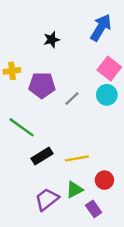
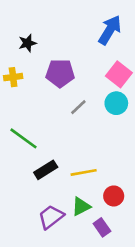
black star: (52, 40) -> (27, 43), moved
purple pentagon: (42, 85) -> (60, 73), moved

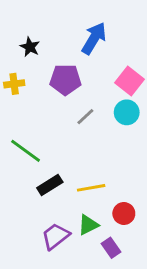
blue arrow: (110, 30) -> (94, 38), moved
black star: (27, 43) -> (30, 47), turned -30

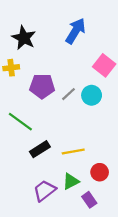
black star: (30, 47) -> (24, 38), size x1.5
purple pentagon: (65, 80) -> (42, 86), moved
cyan circle: (127, 112) -> (92, 95), moved

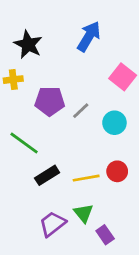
cyan circle: (92, 95) -> (114, 123), moved
red circle: (100, 172) -> (117, 171), moved
green triangle: (71, 181) -> (83, 213), turned -42

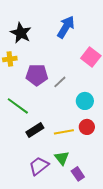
cyan circle: (114, 123) -> (85, 101), moved

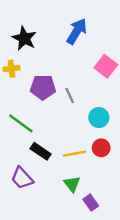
gray line: (60, 82) -> (70, 95), turned -72
black rectangle: (35, 130) -> (41, 151), turned 66
purple trapezoid: (39, 166) -> (22, 178), moved, turned -95

